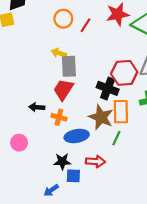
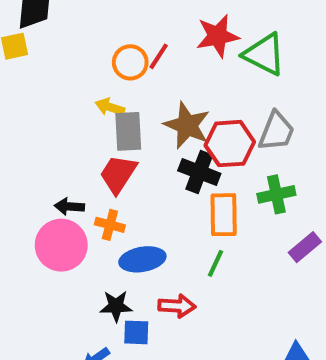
orange circle: (63, 19) -> (130, 62), moved
brown star: (101, 117) -> (187, 125), moved
pink circle: (19, 143) -> (61, 245), moved, size x1.6

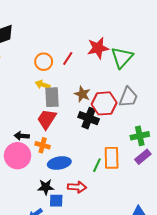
green triangle: (264, 54) -> (122, 57), turned 45
orange circle: (130, 62) -> (44, 62), moved
brown star: (187, 125) -> (82, 94), size x0.7
green cross: (276, 194) -> (140, 136), moved
orange rectangle: (224, 215) -> (112, 158), moved

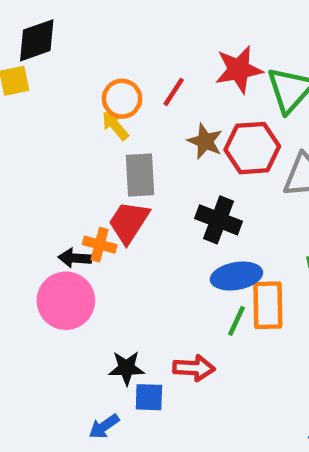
yellow arrow: (43, 85) -> (115, 126), moved, turned 32
brown star: (82, 94) -> (205, 141), moved
red hexagon: (104, 103) -> (252, 148), moved
orange cross: (43, 145) -> (100, 245), moved
blue ellipse: (59, 163) -> (236, 276), moved

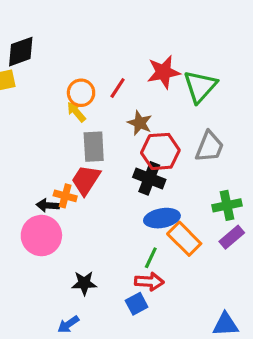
red hexagon: (252, 148) -> (160, 151), moved
orange rectangle: (268, 305) -> (184, 239), turned -44
green line: (236, 321) -> (151, 258), moved
red arrow: (194, 368) -> (149, 282), moved
blue square: (149, 397) -> (137, 304), moved, turned -30

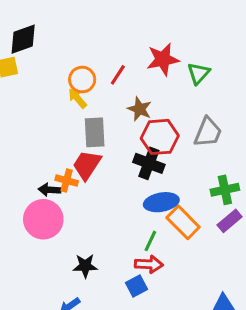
green triangle: (200, 86) -> (199, 73), size x0.7

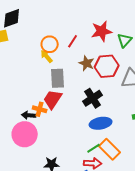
red hexagon: (160, 137) -> (107, 66), moved
black cross: (149, 163) -> (93, 98), turned 36
orange rectangle: (183, 222) -> (110, 149), moved
green line: (150, 241) -> (94, 148), turned 32

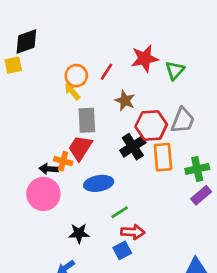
red hexagon: (107, 66) -> (151, 126), moved
blue ellipse: (101, 123) -> (99, 183), moved
green line: (94, 148) -> (120, 212), moved
orange rectangle: (110, 149) -> (163, 157), moved, turned 40

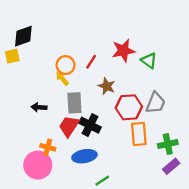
green triangle: (175, 70) -> (149, 61), turned -36
black cross: (133, 147) -> (90, 125), moved, turned -30
orange cross: (63, 161) -> (48, 147), moved
black arrow: (49, 169) -> (39, 107), moved

